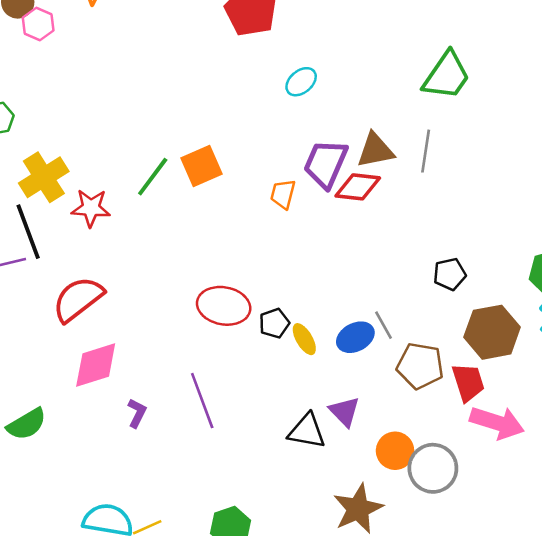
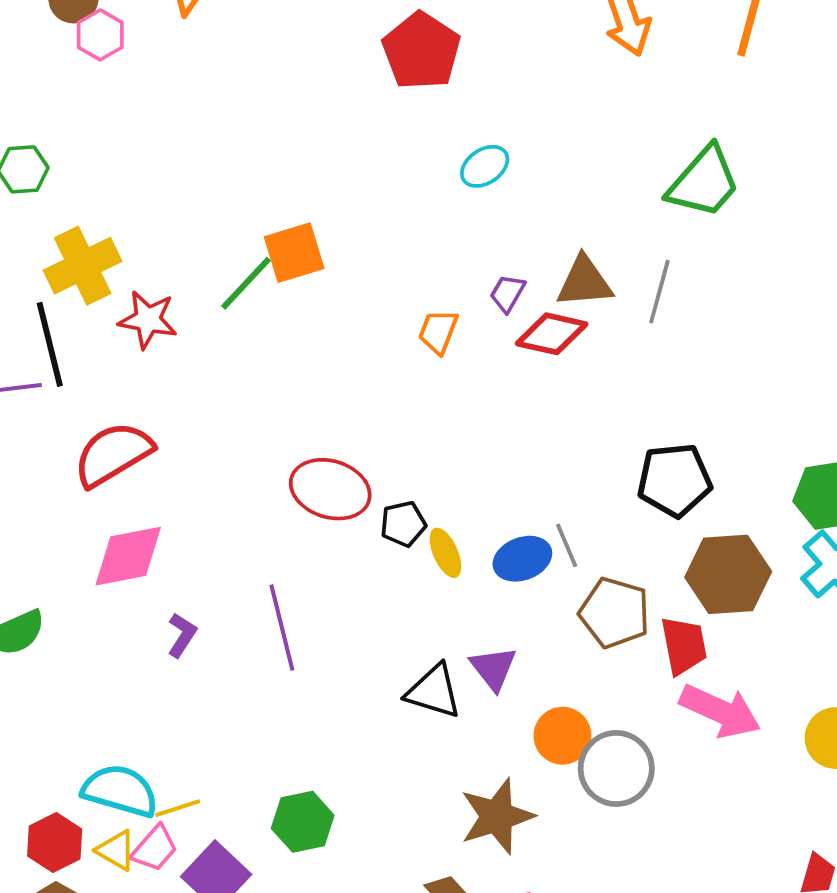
purple trapezoid: (326, 164) -> (507, 293), size x0.5
orange square: (202, 166) -> (294, 253), moved
black pentagon: (450, 274) -> (674, 480), size x1.5

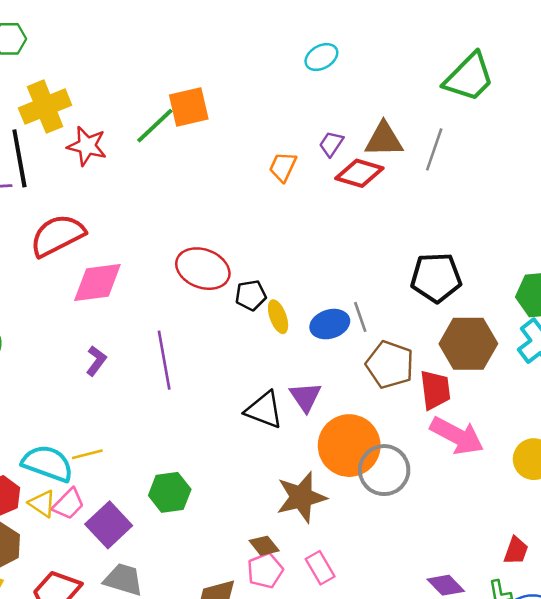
pink diamond: (128, 556) -> (97, 283), moved
orange circle: (562, 736) -> (349, 446), size x1.6
yellow line: (178, 808) -> (87, 454), moved

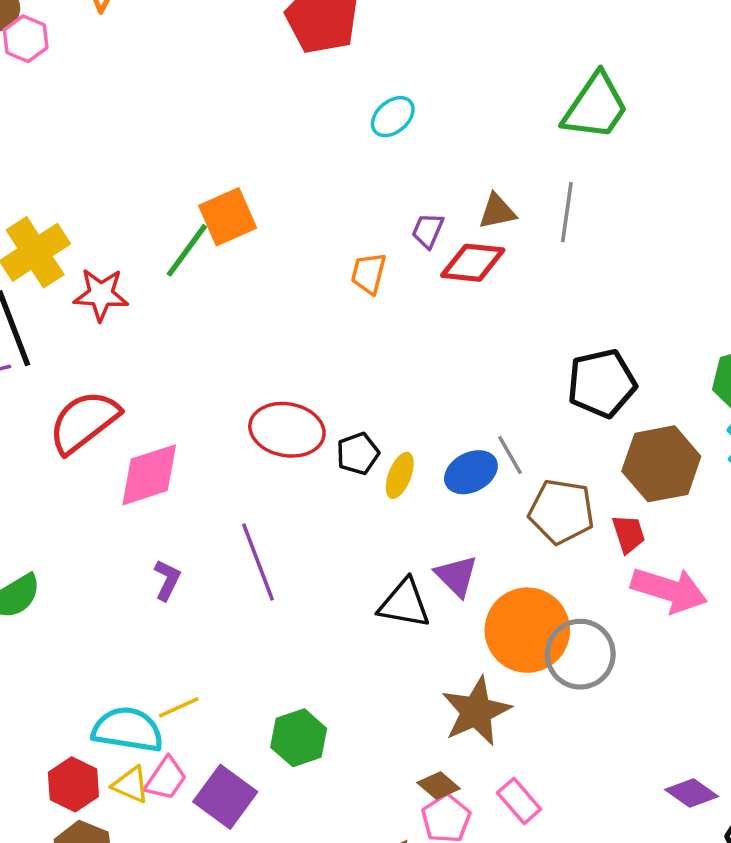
brown triangle: (384, 140) -> (497, 212), size x0.7
yellow ellipse: (278, 317) -> (400, 475), turned 52
red trapezoid: (435, 390) -> (629, 534), size x0.7

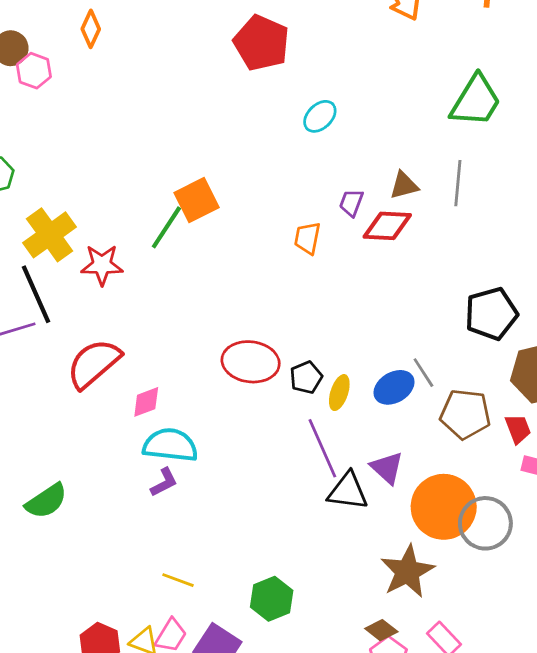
pink diamond: (149, 475) -> (146, 402), size x0.6
purple line: (258, 562) -> (322, 448), moved
purple L-shape: (167, 580) -> (164, 482), turned 40
yellow line: (179, 707) -> (178, 580), turned 48
cyan semicircle: (128, 730) -> (170, 445), moved

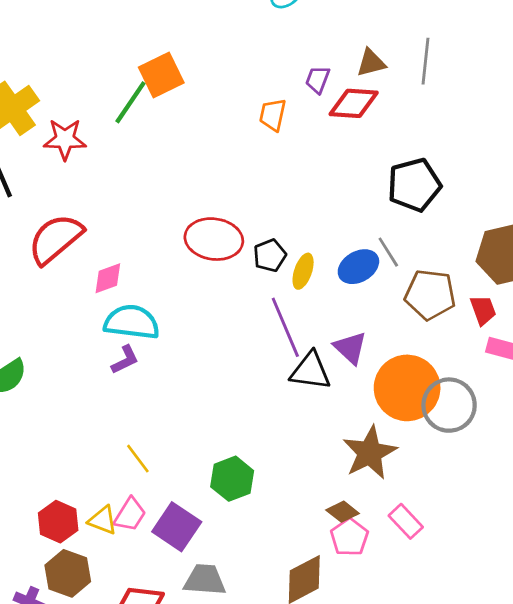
black pentagon: (491, 314) -> (414, 185), moved
yellow line: (178, 580) -> (138, 459), turned 32

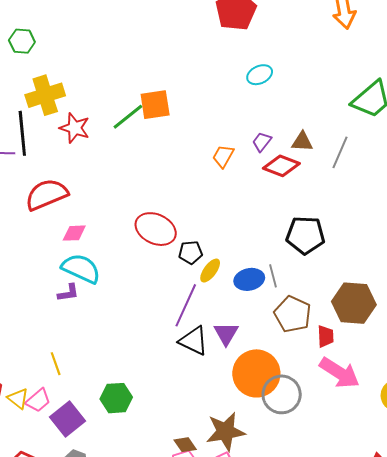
purple line: (285, 327) -> (186, 305), turned 30
brown star: (370, 453) -> (225, 432), moved

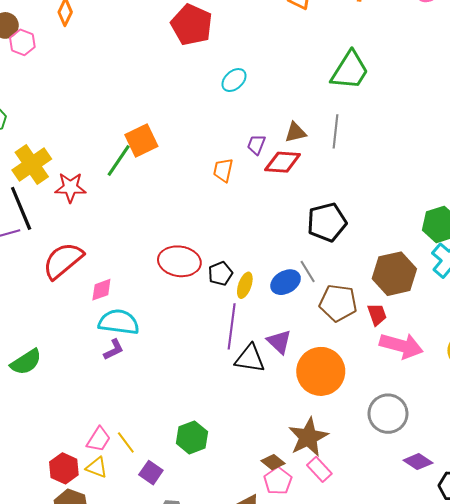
yellow line: (56, 364) -> (126, 442), moved
gray circle: (282, 394) -> (388, 414), moved
pink trapezoid: (38, 401) -> (99, 439), moved
purple square: (68, 419) -> (151, 473), size x0.7

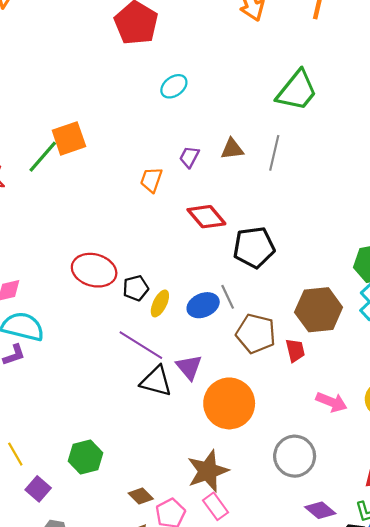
red diamond: (283, 162) -> (206, 217), moved, turned 39
purple line: (232, 326) -> (141, 345), turned -72
pink arrow: (401, 346) -> (332, 402), moved, size x0.7
brown diamond: (273, 462) -> (141, 496), moved

